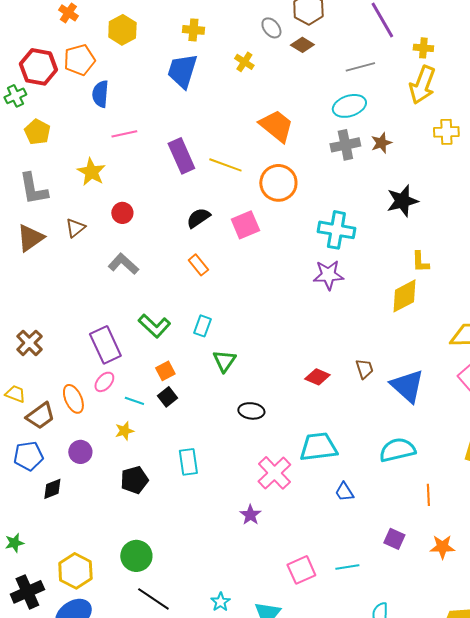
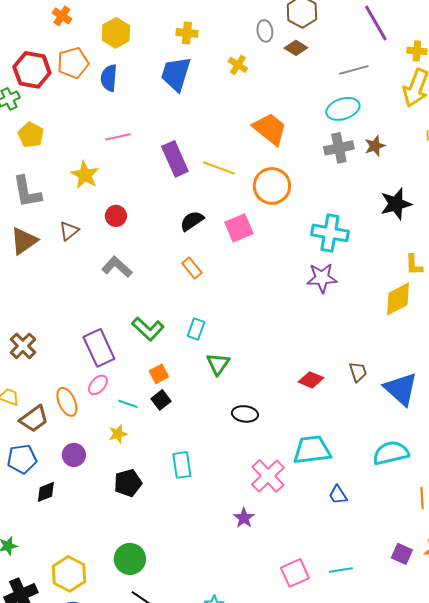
gray ellipse: (271, 28) -> (265, 31), turned 30
blue semicircle: (100, 94) -> (109, 78), moved
purple square: (394, 539) -> (402, 554), moved

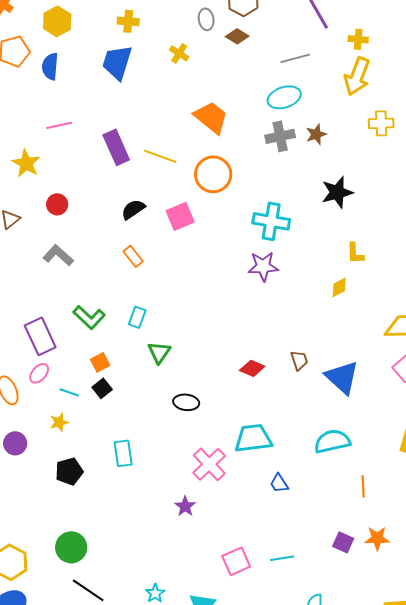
yellow diamond: (398, 299) -> (339, 287), size x0.6

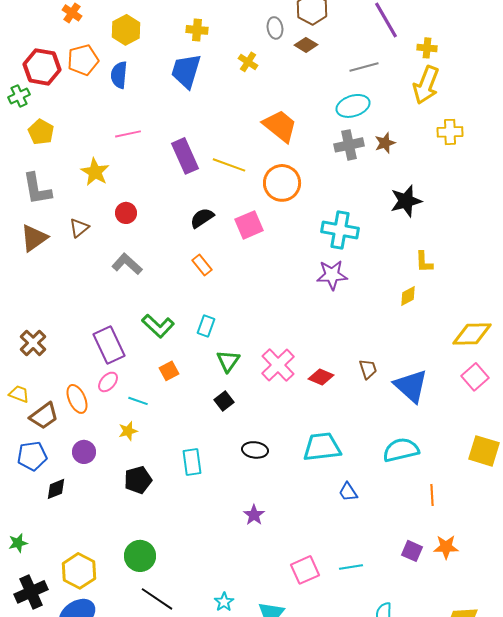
black square: (102, 388) -> (224, 401), moved
black ellipse: (186, 402) -> (255, 450), moved
pink cross: (209, 464) -> (278, 365), moved

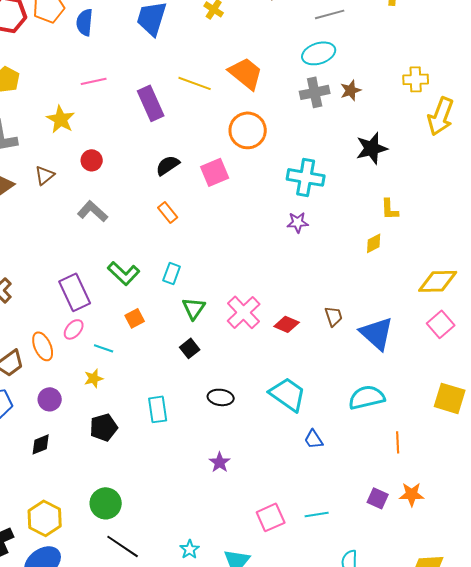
yellow arrow: (426, 85) -> (441, 116), moved
yellow line: (229, 165) -> (195, 83), moved
purple star: (332, 275) -> (298, 222), size x0.7
cyan trapezoid: (322, 447) -> (288, 394), turned 42
black diamond: (56, 489) -> (41, 444), moved

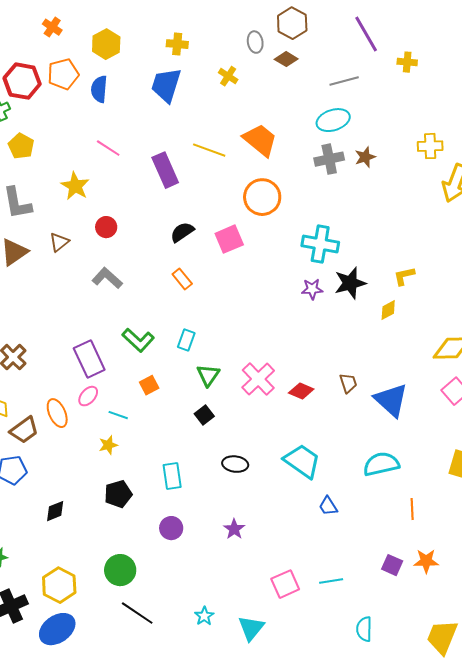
pink line: (94, 81) -> (108, 148), turned 45
black star: (372, 148) -> (350, 283), moved
yellow L-shape: (390, 209) -> (404, 276), turned 80
purple circle: (50, 399) -> (171, 528), moved

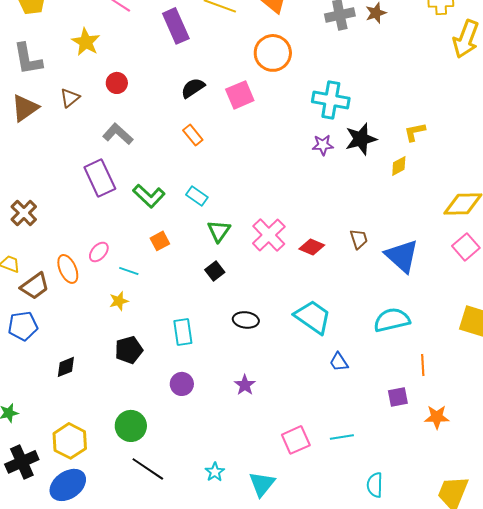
cyan rectangle: (186, 340) -> (197, 196), turned -75
purple rectangle: (89, 359) -> (100, 178), moved
purple square: (392, 565) -> (398, 397), moved, turned -35

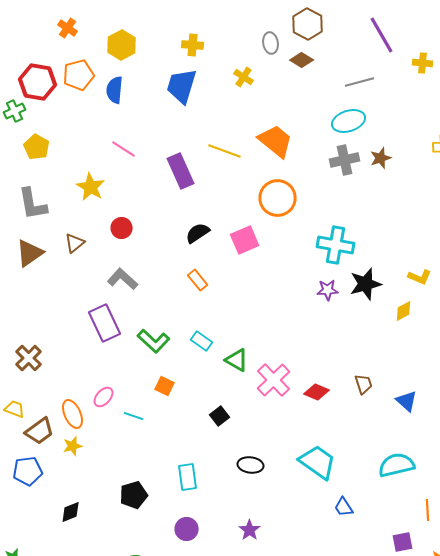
yellow L-shape: (415, 132) -> (420, 277), turned -145
green triangle: (219, 231) -> (237, 360), moved, turned -35
orange square: (160, 241) -> (165, 386), turned -36
blue triangle: (402, 256) -> (407, 401), size x0.6
yellow star: (119, 301) -> (73, 446), moved

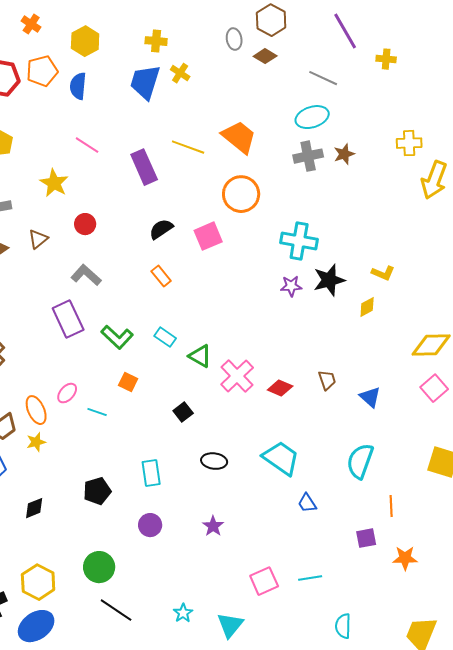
yellow cross: (244, 77) -> (180, 73), moved
gray line: (360, 82) -> (323, 78), turned 40
cyan semicircle: (397, 465) -> (360, 461), turned -57

